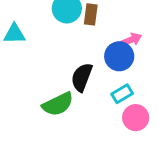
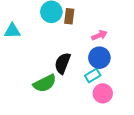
blue circle: (119, 56) -> (99, 58), moved

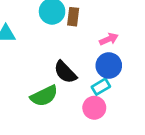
black semicircle: (63, 63) -> (65, 72), turned -65
pink circle: (103, 93) -> (94, 108), moved

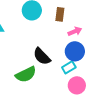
brown rectangle: (73, 17) -> (60, 14), moved
pink circle: (94, 108) -> (77, 85), moved

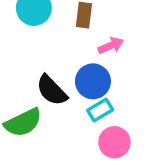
blue circle: (75, 51) -> (93, 81), moved

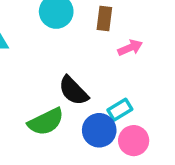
blue circle: (93, 81) -> (99, 130), moved

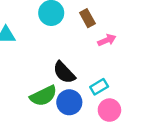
brown rectangle: (104, 18) -> (87, 18), turned -36
blue circle: (99, 130) -> (69, 102), moved

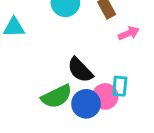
cyan rectangle: (99, 87) -> (120, 86), turned -54
pink circle: (109, 110) -> (105, 96), moved

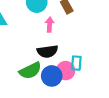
pink arrow: (129, 33) -> (50, 25), moved, turned -64
black semicircle: (80, 70) -> (47, 51), turned -54

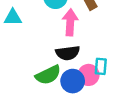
pink arrow: (50, 25) -> (70, 22), size x1.5

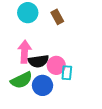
pink arrow: (70, 22) -> (25, 52), moved
pink circle: (89, 75) -> (56, 65), moved

